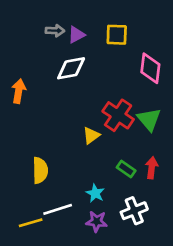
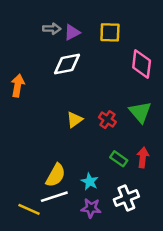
red cross: (118, 115) -> (107, 120), moved, size x0.6
yellow triangle: (91, 135) -> (75, 120), moved
yellow semicircle: (40, 170) -> (56, 175), moved, turned 30
yellow line: (31, 223) -> (29, 209), turned 40

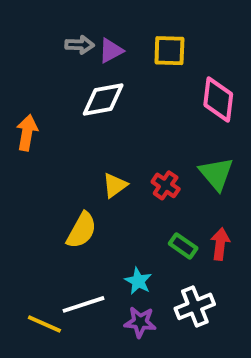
yellow semicircle: (56, 175) -> (82, 230), moved

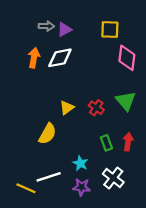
yellow square: (169, 51) -> (110, 29), moved
orange arrow: (27, 133) -> (34, 58), moved
green rectangle: (183, 246) -> (106, 143), turned 35
white cross: (195, 306) -> (113, 178), turned -30

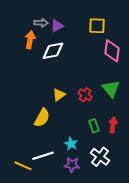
orange arrow: (34, 58) -> (30, 40), moved

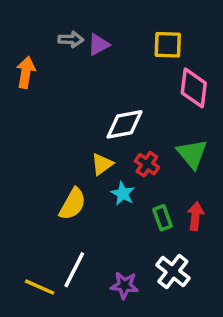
orange arrow: (30, 40) -> (26, 72), moved
white diamond: (53, 51) -> (124, 124), moved
cyan star: (71, 144) -> (123, 194), moved
white line: (43, 156) -> (74, 270), turned -45

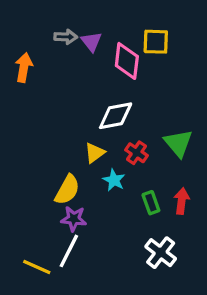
purple triangle: (99, 45) -> (91, 42), turned -40
pink diamond: (194, 88) -> (127, 61), moved
purple star: (124, 285) -> (74, 219), moved

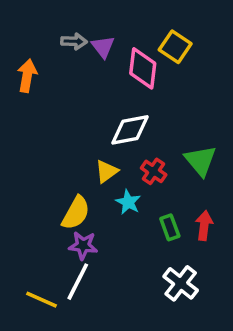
yellow square: (156, 42) -> (175, 47), turned 32

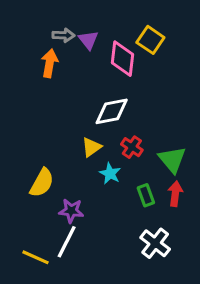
orange arrow: (27, 76) -> (50, 63), moved
green triangle: (200, 161) -> (172, 159), moved
yellow semicircle: (76, 213) -> (42, 183), moved

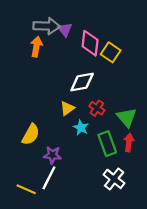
gray arrow: (64, 35) -> (47, 26), size x1.6
yellow square: (150, 40) -> (111, 52), moved
green rectangle: (146, 195) -> (107, 144), size x1.5

